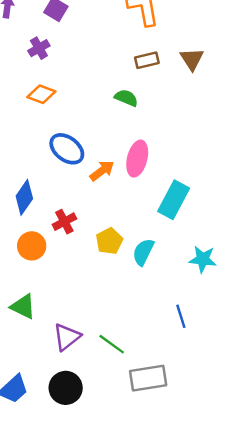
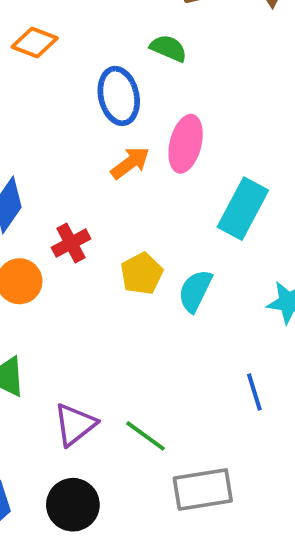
blue ellipse: (67, 149) -> (119, 96), moved, turned 40

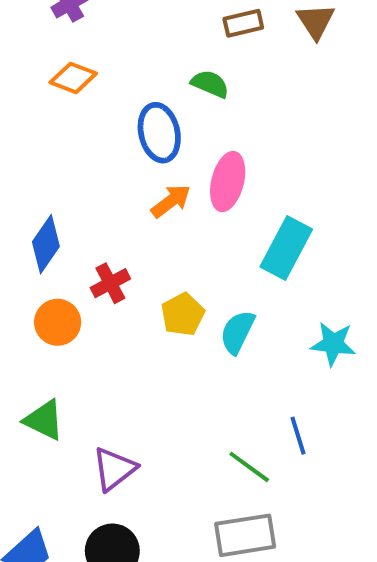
green line: (145, 436) -> (249, 467), moved

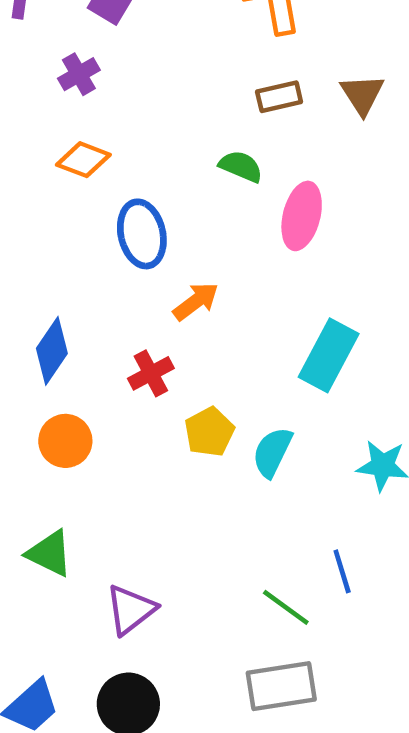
blue ellipse: (159, 133) -> (142, 234), moved
pink ellipse: (228, 182) -> (302, 216), moved
red cross: (110, 283) -> (151, 373), moved

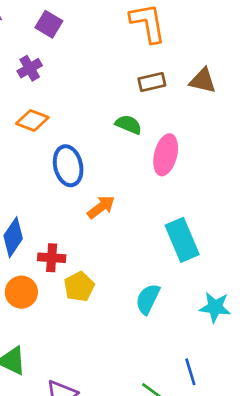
brown triangle: (362, 94) -> (203, 81), turned -44
cyan rectangle: (329, 355) -> (182, 240), turned -51
red cross: (151, 373) -> (52, 258), moved, turned 32
yellow pentagon: (209, 432) -> (79, 287), moved

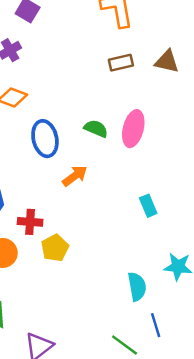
green semicircle: (129, 125) -> (96, 129), moved
cyan rectangle: (182, 240) -> (148, 206), size x0.6
cyan semicircle: (148, 299) -> (137, 287), moved, turned 144

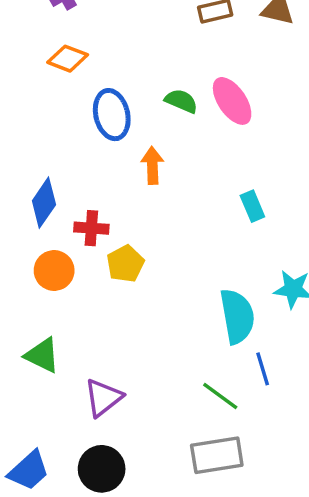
pink ellipse: (133, 129) -> (232, 101), turned -48
orange arrow: (75, 176) -> (152, 165), turned -55
cyan semicircle: (137, 287) -> (237, 316), size x1.4

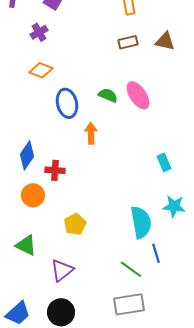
cyan rectangle: (252, 206) -> (164, 162), moved
yellow pentagon: (125, 264) -> (75, 224), moved

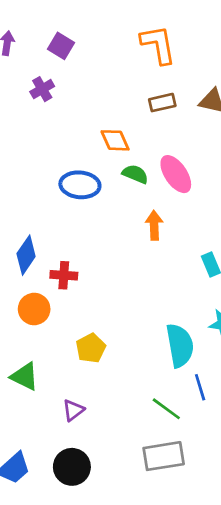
orange diamond: (41, 70) -> (115, 140), moved, turned 45
blue ellipse: (67, 103) -> (80, 185), turned -72
orange arrow: (91, 133) -> (154, 225), moved
purple triangle: (62, 270) -> (73, 410), size x0.7

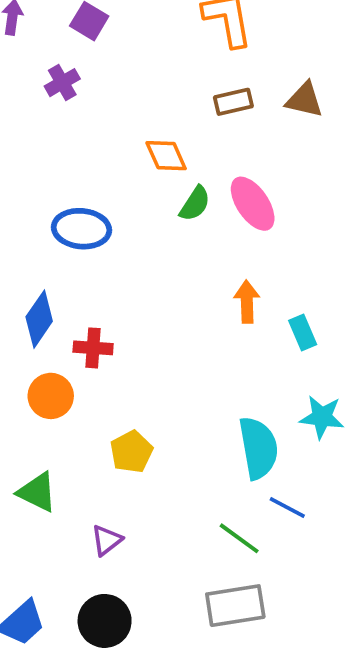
green semicircle: (135, 174) -> (195, 204), turned 100
blue ellipse: (80, 185) -> (81, 229), moved
orange arrow: (154, 225) -> (247, 302), moved
blue line: (200, 387) -> (287, 507), turned -45

